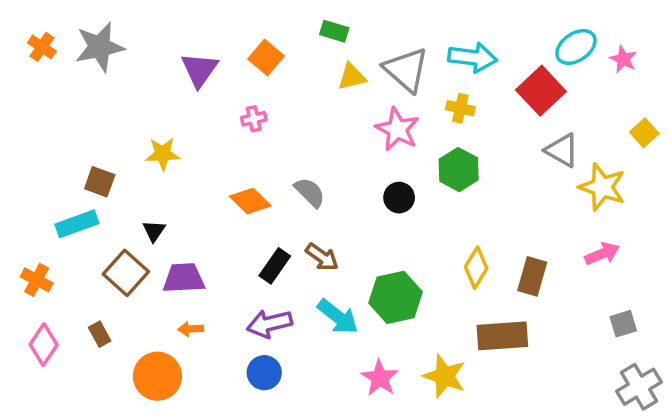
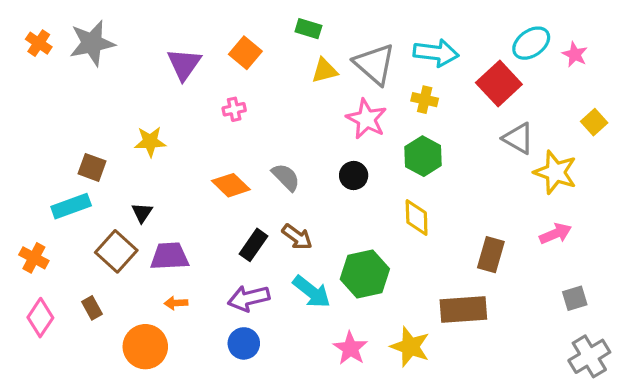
black circle: (399, 198) -> (354, 175), moved
yellow diamond: (476, 268) -> (417, 217), moved, turned -33

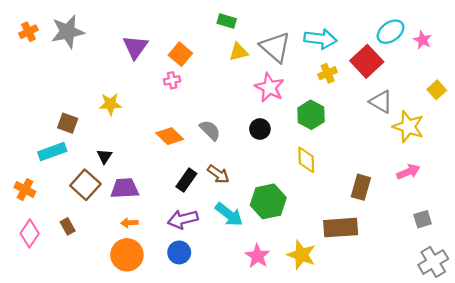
orange cross: (39, 43) -> (28, 32), turned 30
orange square: (245, 53) -> (180, 54), moved
yellow cross: (425, 100) -> (328, 73), moved, turned -36
orange circle: (145, 347) -> (127, 255), moved

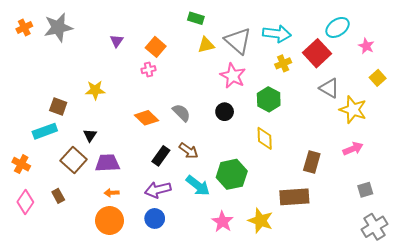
pink star: (423, 40) -> (366, 46), moved
purple triangle: (135, 47) -> (117, 41), size x0.6

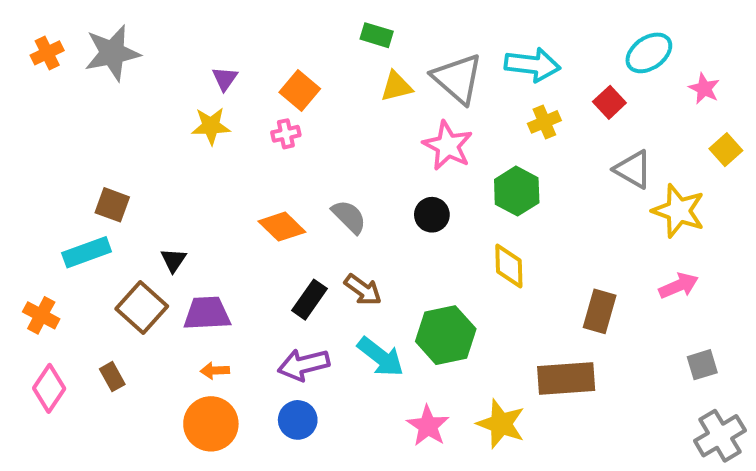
red square: (317, 53) -> (609, 102), size x0.6
yellow star: (95, 90) -> (211, 126), moved

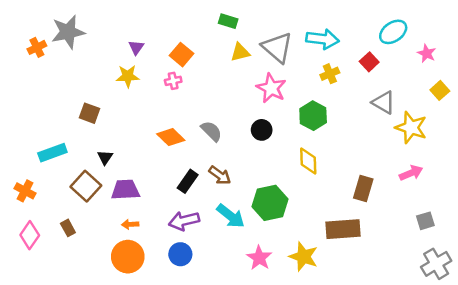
orange cross: (47, 53) -> (37, 47), moved
brown square: (112, 205) -> (90, 113), moved

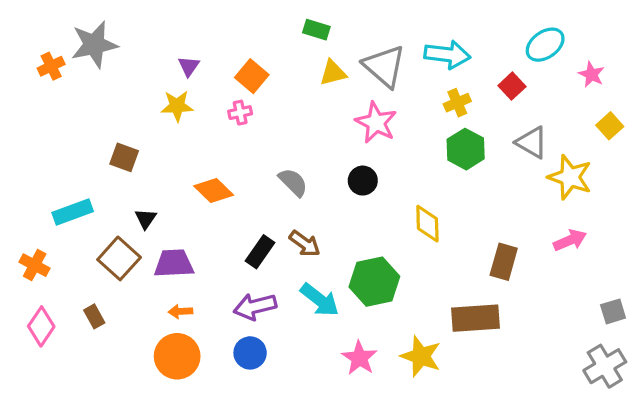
green hexagon: (313, 116) -> (466, 149), moved
orange diamond: (171, 137) -> (214, 190), moved
gray square: (425, 221) -> (613, 311), moved

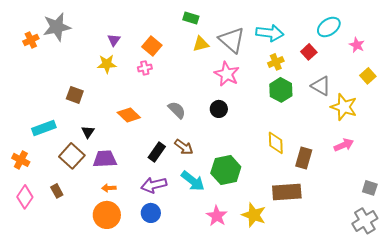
yellow diamond: (427, 224) -> (276, 143), moved
gray square: (613, 311) -> (370, 188), turned 35

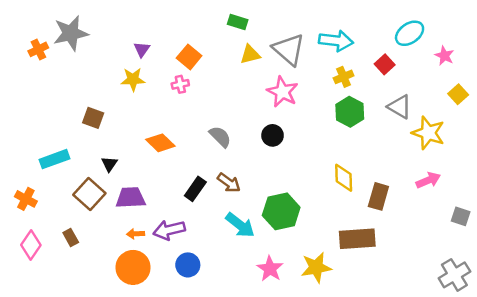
purple arrow: (154, 185) -> (169, 230), moved
gray square: (370, 188) -> (461, 216), moved
yellow star: (254, 215) -> (316, 267), turned -30

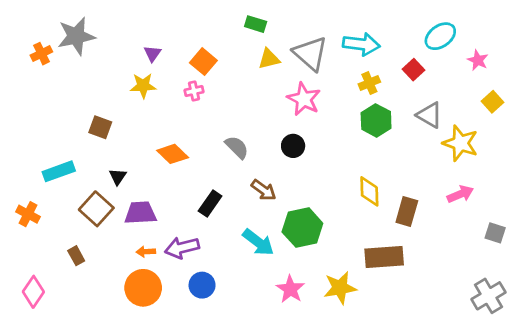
brown arrow: (229, 183) -> (264, 190), moved
pink diamond: (31, 245) -> (33, 292), moved

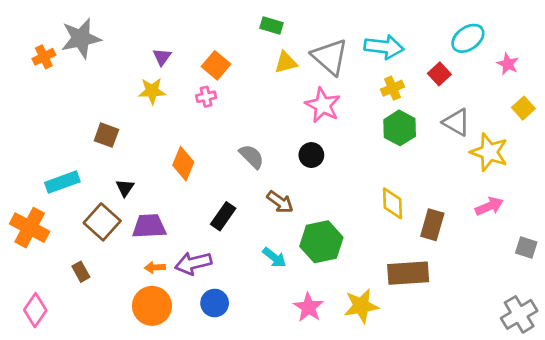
orange diamond: (173, 154) -> (183, 164), turned 68
orange cross: (28, 214) -> (30, 228), size x1.5
cyan arrow: (258, 242) -> (274, 257), size x0.7

